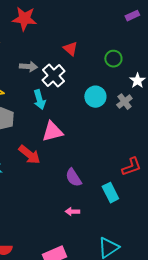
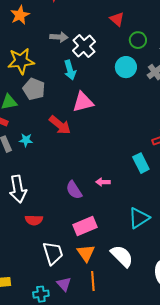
red triangle: (70, 49) -> (117, 19), moved
green circle: (113, 59) -> (138, 40), moved
purple semicircle: (73, 178) -> (74, 190), moved

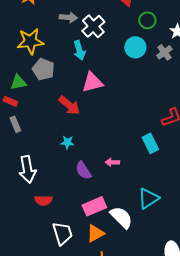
cyan star: (26, 140) -> (67, 142), moved
orange triangle: (86, 253) -> (95, 233), turned 36
white semicircle: (122, 256) -> (121, 217), moved

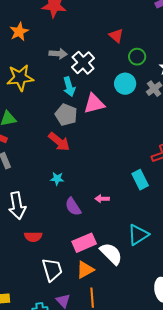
gray pentagon: (43, 69) -> (66, 115), moved
pink triangle: (92, 82) -> (94, 104), moved

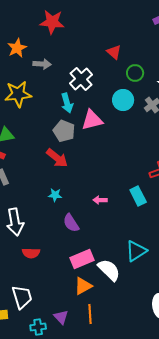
gray arrow: (58, 54) -> (42, 64), moved
pink arrow: (102, 199) -> (100, 200), moved
white trapezoid: (52, 270) -> (22, 297), moved

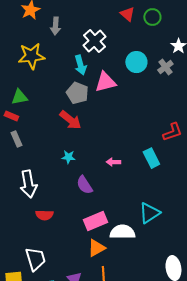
gray arrow: (42, 64) -> (55, 26), turned 90
green circle: (135, 73) -> (152, 17), moved
white semicircle: (109, 270) -> (122, 232), turned -45

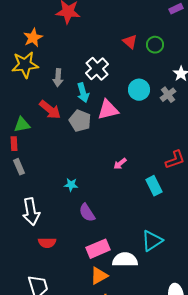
gray arrow: (55, 26) -> (58, 78), moved
yellow star: (31, 56) -> (25, 65), moved
red rectangle: (11, 116) -> (14, 144), turned 64
red arrow: (70, 120) -> (50, 110), moved
pink arrow: (113, 162) -> (120, 164), moved, turned -40

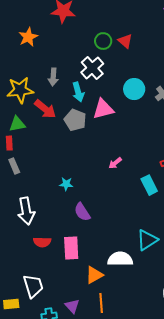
green circle: (155, 45) -> (103, 41), moved
yellow star: (25, 65) -> (20, 90), moved
pink rectangle: (98, 249) -> (71, 248), moved, turned -70

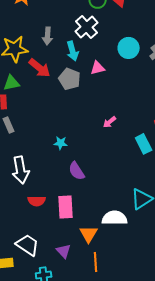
pink triangle: (103, 109) -> (98, 68), size x0.7
orange triangle: (94, 275) -> (89, 234), turned -30
white trapezoid: (33, 286) -> (28, 245), turned -40
purple triangle: (72, 306) -> (64, 251), moved

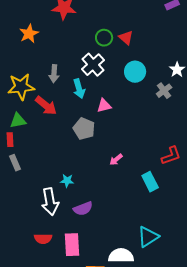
cyan circle: (129, 48) -> (135, 72), moved
gray pentagon: (70, 79) -> (84, 129), moved
white arrow: (21, 170) -> (50, 202), moved
purple semicircle: (77, 171) -> (83, 209), turned -78

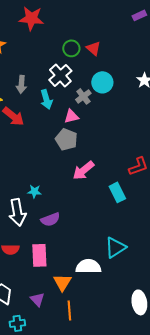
gray cross: (164, 91) -> (83, 96), moved
gray pentagon: (84, 129) -> (66, 139), moved
pink arrow: (116, 160) -> (83, 170), size x1.6

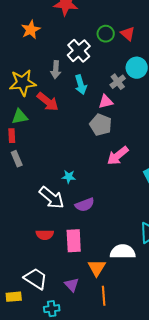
white cross: (60, 75) -> (79, 51), moved
white arrow: (17, 212) -> (52, 198), turned -40

